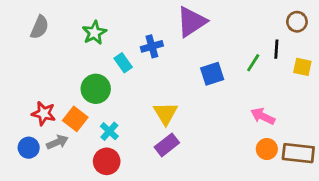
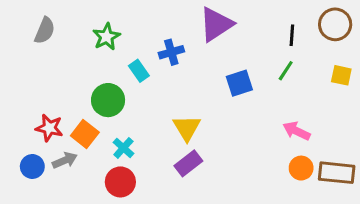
brown circle: (297, 22) -> (335, 24), size x1.4
black line: (276, 49) -> (292, 35), moved

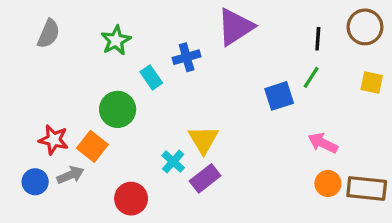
blue square: (239, 83) -> (279, 96), moved
cyan cross: (123, 148) -> (173, 162), moved

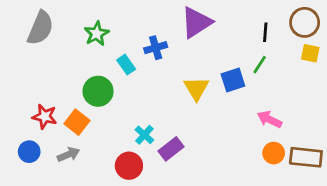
gray semicircle: (49, 34) -> (40, 28), size x1.4
yellow square: (372, 82) -> (310, 53), moved
yellow triangle: (203, 140) -> (196, 88), moved
gray arrow: (70, 175) -> (69, 154), moved
red circle: (131, 199) -> (129, 166), moved

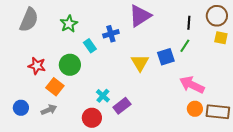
red star: (45, 117) -> (37, 66), moved
pink arrow: (269, 119) -> (192, 85), size x1.4

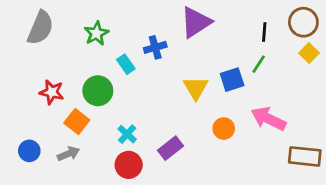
yellow square: (221, 38) -> (309, 53), turned 32
cyan cross: (103, 96) -> (127, 134), moved
orange circle: (195, 109) -> (224, 129), moved

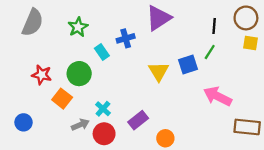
yellow square: (309, 53) -> (250, 43), turned -35
orange circle: (224, 129) -> (165, 138), moved
gray arrow: (68, 154) -> (80, 125), moved

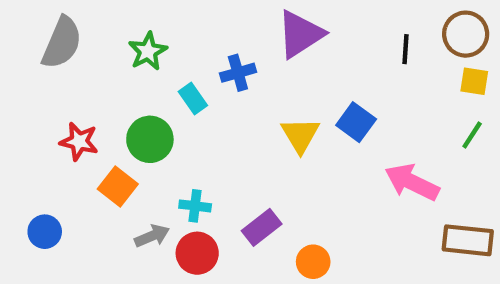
green line: (210, 52) -> (472, 135), moved
blue square: (188, 65) -> (356, 122), turned -36
cyan cross: (103, 109) -> (195, 206), turned -35

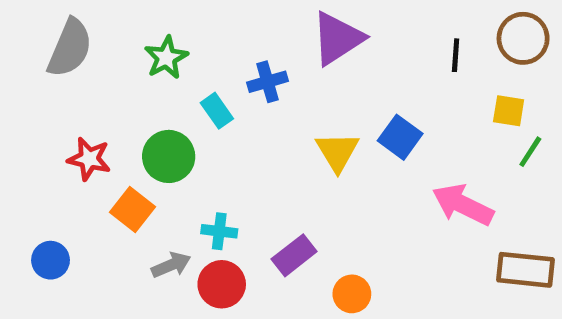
yellow square: (474, 81) -> (509, 111), moved

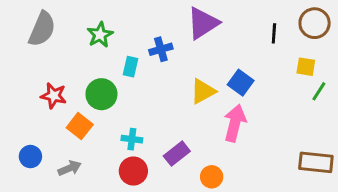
cyan rectangle: (217, 111) -> (130, 67), turned 48
yellow triangle: (337, 152) -> (203, 91), turned 32
pink arrow: (463, 205) -> (235, 123), moved, turned 78
gray arrow: (171, 265) -> (70, 168), moved

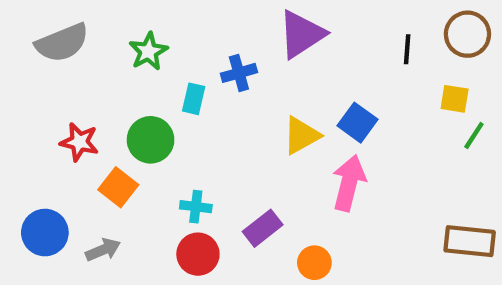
gray semicircle: (42, 29) -> (62, 43), turned 45
blue circle: (30, 157) -> (45, 233), size x1.4

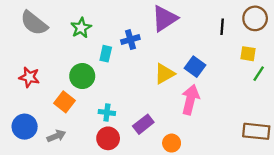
gray semicircle: (62, 43) -> (34, 23), turned 60
red star: (79, 142) -> (29, 77), moved

